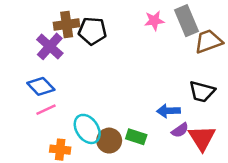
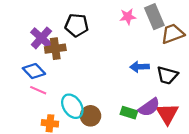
brown cross: (67, 25) -> (55, 49), moved
pink line: (46, 110) -> (38, 90), turned 49
blue arrow: (168, 111) -> (140, 67), moved
purple semicircle: (180, 130) -> (149, 107), size x1.5
green rectangle: (136, 137) -> (129, 113), moved

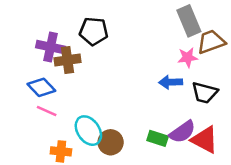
pink star: (128, 17) -> (188, 57), moved
purple cross: (41, 38) -> (51, 47), turned -30
red triangle: (167, 114) -> (205, 140), turned -30

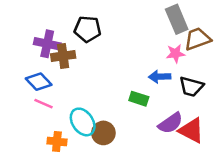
green rectangle: (158, 138) -> (139, 99), moved

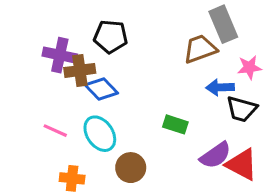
brown trapezoid: (197, 39) -> (200, 49), moved
pink star: (175, 54) -> (249, 67), moved
blue arrow: (160, 77) -> (220, 87), moved
blue diamond: (39, 82) -> (101, 89), moved
cyan ellipse: (83, 122) -> (100, 134), moved

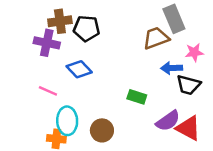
brown cross: (80, 70) -> (60, 21), moved
pink line: (55, 131) -> (48, 91), moved
cyan ellipse: (100, 134) -> (67, 121), moved, turned 32

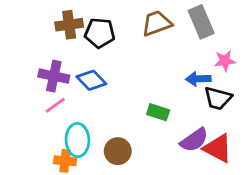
brown trapezoid: (156, 38) -> (157, 23), moved
purple cross: (47, 43) -> (54, 76), moved
pink line: (48, 91) -> (55, 105), turned -60

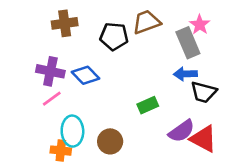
gray rectangle: (201, 22) -> (188, 43), moved
black pentagon: (100, 33) -> (114, 36), moved
pink star: (225, 61) -> (200, 25), moved, turned -30
green rectangle: (158, 112) -> (148, 105), turned -42

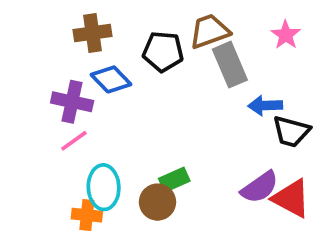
gray rectangle: (188, 43) -> (230, 65), moved
blue diamond: (85, 75) -> (111, 79), moved
green rectangle: (148, 105) -> (174, 180), moved

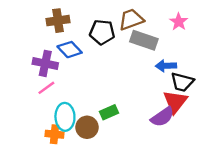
gray rectangle: (230, 65) -> (144, 40), turned -48
red triangle: (291, 198) -> (175, 102), moved, turned 40
brown circle: (157, 202) -> (87, 127), moved

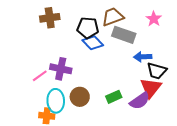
blue diamond: (70, 50) -> (93, 43), moved
purple cross: (45, 63) -> (61, 69), moved
green rectangle: (109, 112) -> (114, 97), moved
brown circle: (87, 127) -> (80, 97), moved

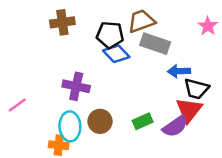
pink star: (154, 19) -> (208, 26), moved
pink line: (40, 76) -> (17, 105), moved

